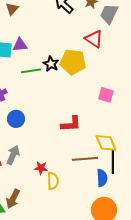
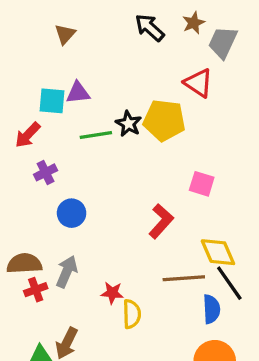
pink square: (106, 95) -> (202, 184), moved
red L-shape: (71, 124) -> (161, 221), turned -45
black line: (113, 162) -> (229, 283), turned -35

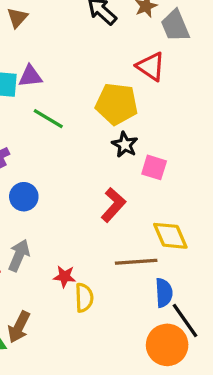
gray trapezoid: (223, 42) -> (175, 26), turned -48
black star: (128, 124) -> (125, 145), moved
green line: (96, 135) -> (48, 119), turned 40
black line: (229, 283) -> (185, 320), moved

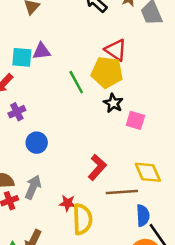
red triangle: (151, 66) -> (116, 50), moved
green line: (48, 119) -> (76, 82), moved, turned 30
red L-shape: (113, 205) -> (97, 167), moved
yellow semicircle: (84, 298) -> (82, 219), size x1.4

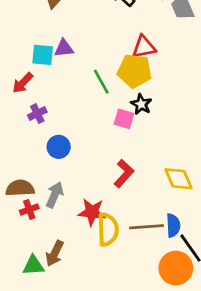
red triangle: (116, 50) -> (144, 47), turned -45
pink square: (135, 120) -> (124, 119), moved
brown line: (122, 192) -> (147, 227), moved
red star: (68, 203) -> (92, 212), size x1.5

